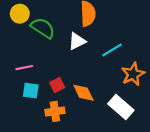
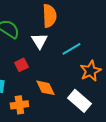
white triangle: (77, 41) -> (39, 41), turned -36
red square: (57, 85) -> (21, 65), moved

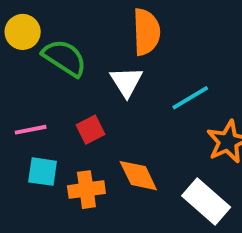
orange cross: (19, 105) -> (86, 190), moved

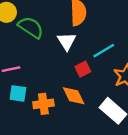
red square: (90, 130) -> (83, 69), moved

